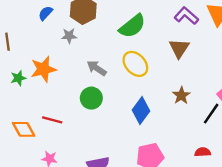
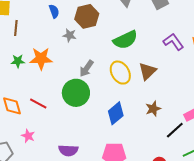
blue semicircle: (45, 13) -> (54, 11), turned 104
brown triangle: (179, 48) -> (147, 71), moved
gray arrow: (97, 68) -> (86, 68), turned -102
green circle: (91, 98) -> (76, 93), size x1.4

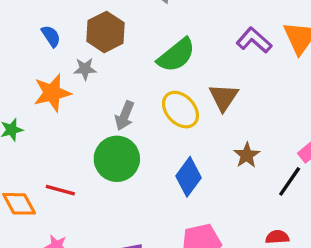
orange star: (41, 59) -> (52, 93), moved

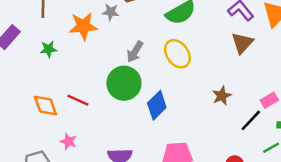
brown triangle: (224, 97) -> (242, 43), moved
blue diamond: (188, 177) -> (157, 105), moved

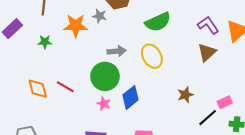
gray arrow: (135, 52) -> (117, 51), turned -132
pink star: (68, 141) -> (104, 104), moved

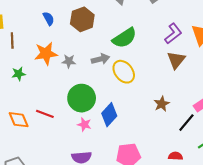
gray star: (100, 16) -> (69, 61), moved
purple L-shape: (208, 25) -> (173, 34), turned 95
gray arrow: (117, 51) -> (100, 59), moved

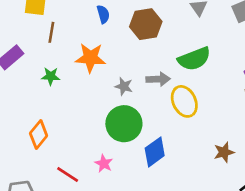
gray star: (69, 61) -> (124, 86), moved
red line: (45, 114) -> (68, 174), moved
orange diamond: (19, 120) -> (39, 134), turned 50
pink star: (84, 124) -> (104, 164), moved

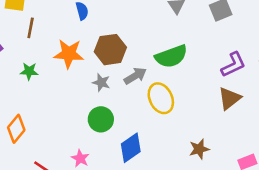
brown hexagon: (146, 24) -> (110, 50), moved
gray arrow: (158, 79) -> (135, 76), turned -30
green circle: (124, 124) -> (101, 119), size x0.7

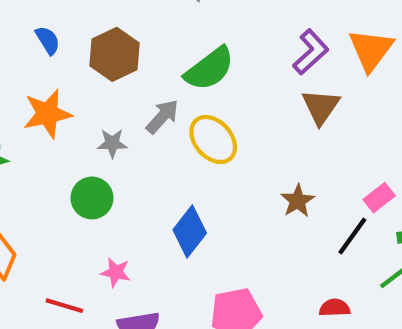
brown hexagon: (110, 50) -> (114, 54), moved
green circle: (101, 119) -> (92, 198), moved

